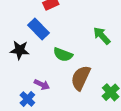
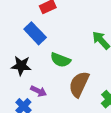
black star: (20, 50) -> (21, 66), moved

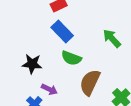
blue rectangle: (35, 33) -> (62, 31), moved

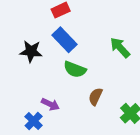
black star: (32, 64) -> (31, 51), moved
brown semicircle: (90, 82) -> (95, 97), size x0.6

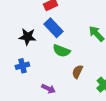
purple arrow: (50, 104) -> (48, 89), moved
blue cross: (34, 121) -> (22, 66), moved, turned 32

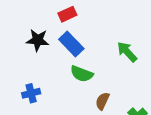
black star: (27, 37) -> (38, 40), moved

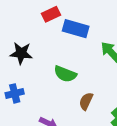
black star: (38, 40) -> (21, 53), moved
blue rectangle: (71, 44) -> (76, 29), moved, turned -30

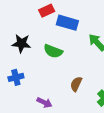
green semicircle: (65, 74) -> (53, 51), moved

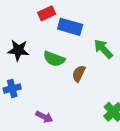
brown semicircle: (76, 84) -> (79, 74), moved

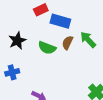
black star: (18, 50) -> (17, 41), turned -30
brown semicircle: (79, 74) -> (68, 43), moved

